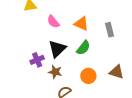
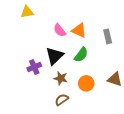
pink semicircle: (53, 22) -> (60, 30), moved
brown star: (55, 72) -> (61, 78), moved

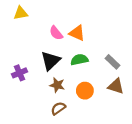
gray rectangle: (108, 36) -> (113, 62), moved, turned -32
green semicircle: (81, 55) -> (79, 60), turned -140
purple cross: (34, 67) -> (20, 73), moved

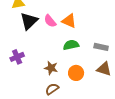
black triangle: (51, 61) -> (29, 21), moved
gray rectangle: (113, 62) -> (101, 47), turned -32

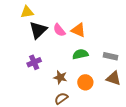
purple cross: (17, 57) -> (34, 62), moved

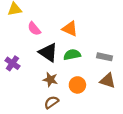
black triangle: (38, 30) -> (48, 52), moved, turned -42
pink semicircle: (59, 30) -> (34, 29), moved
purple cross: (34, 62) -> (12, 63), moved, turned -32

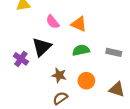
pink semicircle: (34, 29) -> (53, 22), moved
black triangle: (48, 52) -> (42, 47), moved, turned 42
brown triangle: (108, 81) -> (117, 89), moved

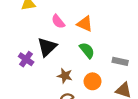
green semicircle: (81, 50) -> (87, 50), turned 63
gray rectangle: (114, 52) -> (120, 61), moved

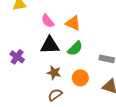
black triangle: (47, 47) -> (50, 45), moved, turned 42
green semicircle: (87, 50) -> (75, 48), turned 84

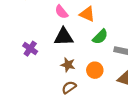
green semicircle: (75, 48) -> (100, 37), moved

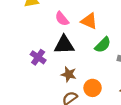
purple cross: (30, 49) -> (38, 57), moved
orange circle: (95, 70) -> (93, 88), moved

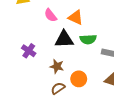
black triangle: (64, 45) -> (64, 39), moved
green semicircle: (103, 45) -> (88, 39), turned 42

